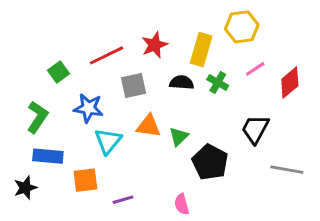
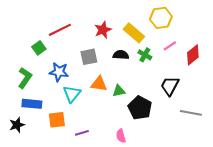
yellow rectangle: (201, 49) -> (134, 33), turned -65
red line: (106, 55) -> (60, 30), moved
green triangle: (179, 137) -> (119, 91), turned 32

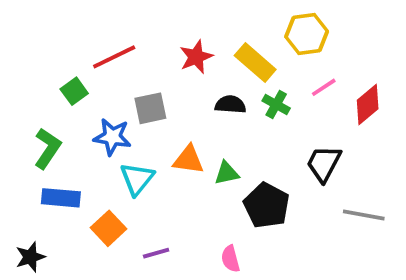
gray square: (89, 57) -> (150, 108), moved
orange square: (57, 120) -> (108, 228), turned -36
black star: (17, 125) -> (30, 257), moved

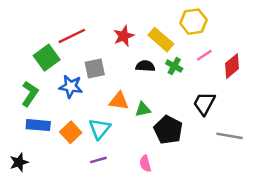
green square: (74, 91) -> (47, 58), size x1.5
cyan triangle: (137, 179) -> (100, 129), moved
orange square: (108, 228) -> (71, 132), moved

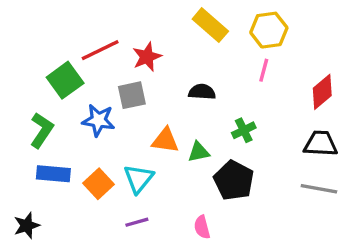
red star: (124, 36) -> (147, 57), moved
yellow rectangle: (161, 40) -> (210, 25), moved
pink line: (204, 55) -> (264, 70), moved, turned -42
green cross: (174, 66) -> (244, 130), moved, turned 35
black trapezoid: (204, 103) -> (321, 144), moved, turned 65

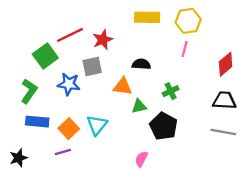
yellow rectangle: (210, 25) -> (147, 17), turned -40
orange triangle: (165, 140) -> (123, 86), moved
purple line: (137, 222) -> (63, 152), moved
pink semicircle: (202, 227) -> (141, 159), turned 42

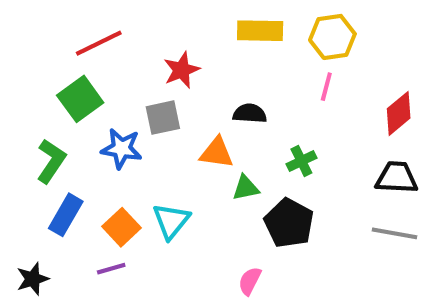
red line: (70, 35) -> (99, 43), moved
blue rectangle: (37, 122) -> (66, 215), turned -65

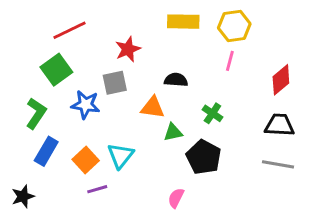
green cross: (301, 161) -> (212, 113), turned -30
purple line: (111, 269) -> (97, 189), moved

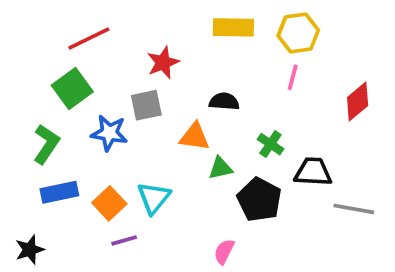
black trapezoid: (279, 125) -> (313, 172), moved
blue rectangle: (46, 151) -> (59, 192), turned 48

